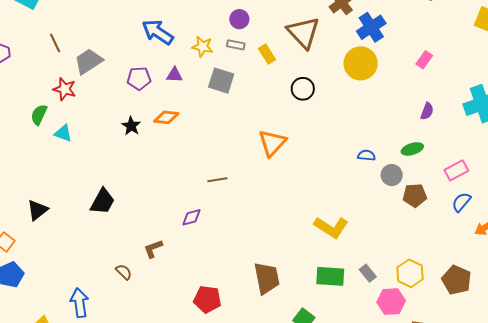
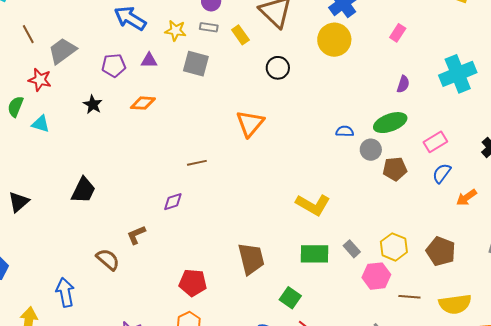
black star: (131, 126) -> (93, 104), moved
green ellipse: (412, 149) -> (390, 123), size x1.5
brown semicircle: (124, 272) -> (108, 259), size x1.4

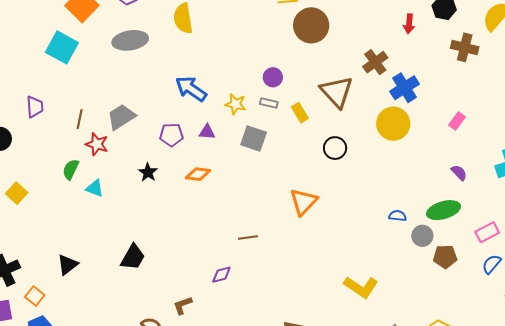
brown line: (28, 34) -> (80, 119), moved, turned 36
purple semicircle: (403, 84) -> (459, 173), turned -66

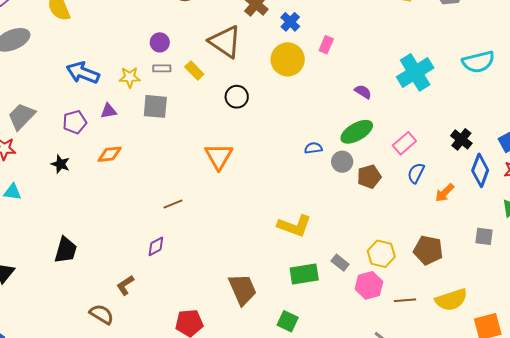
blue cross: (405, 88) -> (290, 22), size x0.7
pink rectangle: (457, 121) -> (326, 45), moved

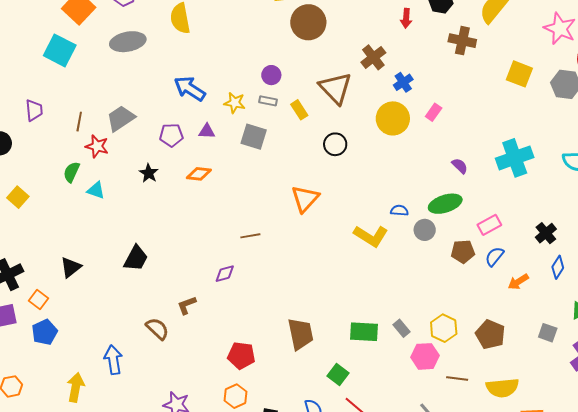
blue diamond: (480, 170) -> (558, 267), size x0.7
brown pentagon: (369, 177) -> (463, 252), moved
yellow L-shape: (294, 226) -> (371, 236), moved

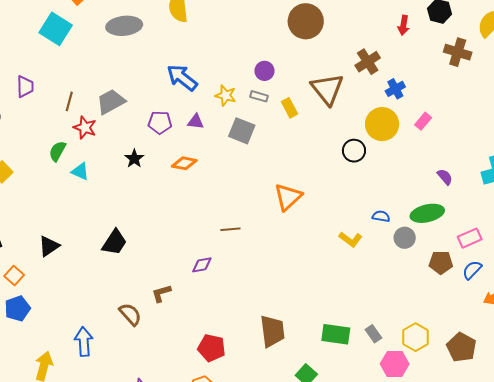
black circle: (335, 144) -> (354, 151), moved
yellow L-shape: (371, 236) -> (351, 239), size x0.7

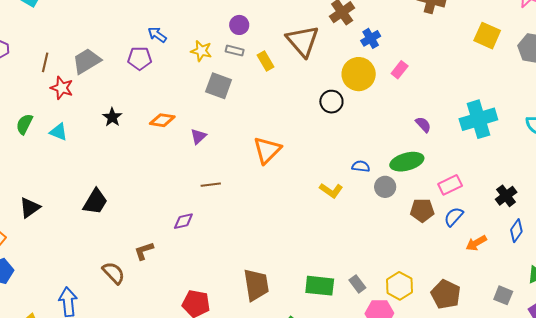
blue arrow: (182, 78) -> (157, 35), size x0.6
purple pentagon: (160, 122) -> (140, 58), moved
purple triangle: (196, 122) -> (198, 136), moved, turned -48
green semicircle: (57, 151) -> (24, 124), moved

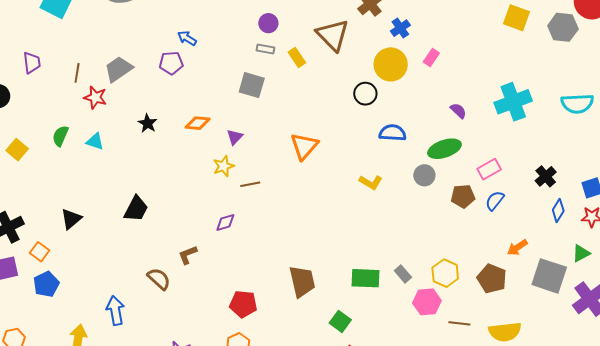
yellow star: (201, 51) -> (224, 166), moved, turned -30
blue semicircle: (361, 166) -> (393, 133), moved, size x1.5
orange arrow: (476, 243) -> (517, 247), moved
gray square: (503, 295) -> (549, 276), size x1.8

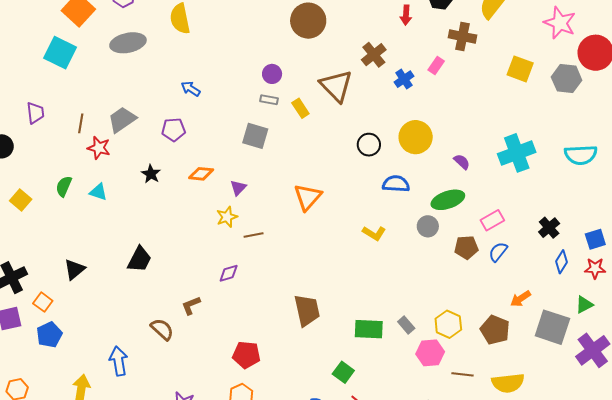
pink rectangle: (431, 57) -> (436, 66), moved
purple pentagon: (171, 63) -> (173, 130), moved
yellow circle: (391, 64) -> (416, 137), moved
brown trapezoid: (302, 281) -> (307, 310), moved

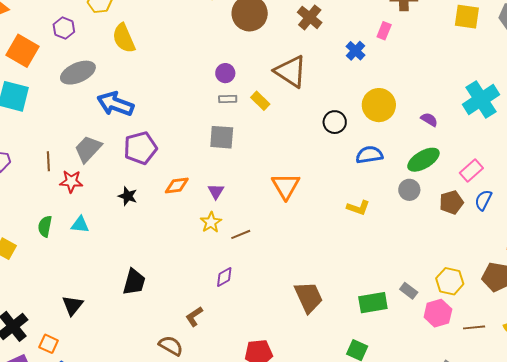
brown cross: (374, 55) -> (310, 17), moved
blue arrow: (191, 89) -> (115, 104), moved, size x1.8
purple pentagon: (173, 130) -> (140, 148), size x1.4

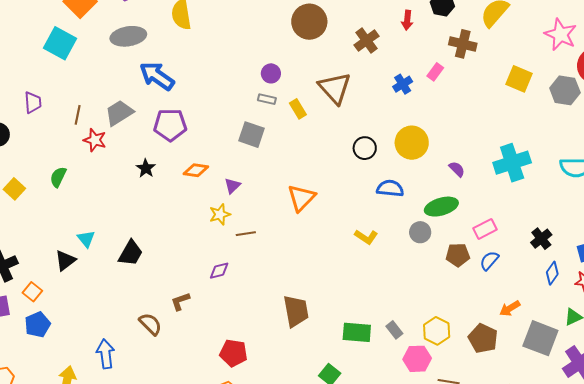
cyan triangle: (80, 225) -> (86, 239), moved, turned 30

